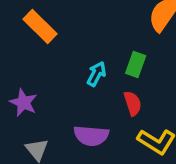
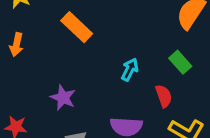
green rectangle: (136, 64) -> (180, 62), moved, turned -60

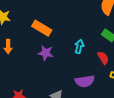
purple star: (63, 98) -> (46, 53), moved

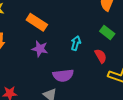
purple semicircle: (85, 81) -> (63, 75), moved

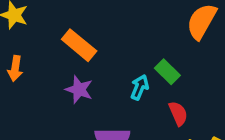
green rectangle: (107, 32) -> (167, 72), moved

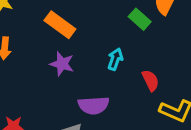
green rectangle: (167, 72) -> (140, 19), moved

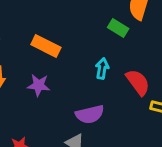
purple star: (62, 64) -> (39, 85), moved
red semicircle: (150, 80) -> (138, 82), size x1.4

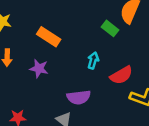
red semicircle: (138, 82) -> (121, 75), turned 90

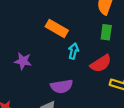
green rectangle: (110, 28) -> (106, 32), moved, turned 63
orange rectangle: (49, 37) -> (57, 28), moved

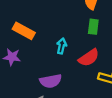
orange rectangle: (57, 28) -> (24, 31), moved

